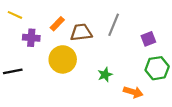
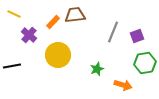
gray line: (114, 25) -> (113, 32), moved
brown trapezoid: (81, 32) -> (75, 15), moved
purple cross: (31, 38) -> (29, 35), turned 35

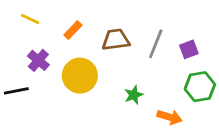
yellow line: (14, 14) -> (30, 19), moved
brown trapezoid: (75, 15) -> (116, 40), moved
purple cross: (29, 35) -> (38, 60), moved

